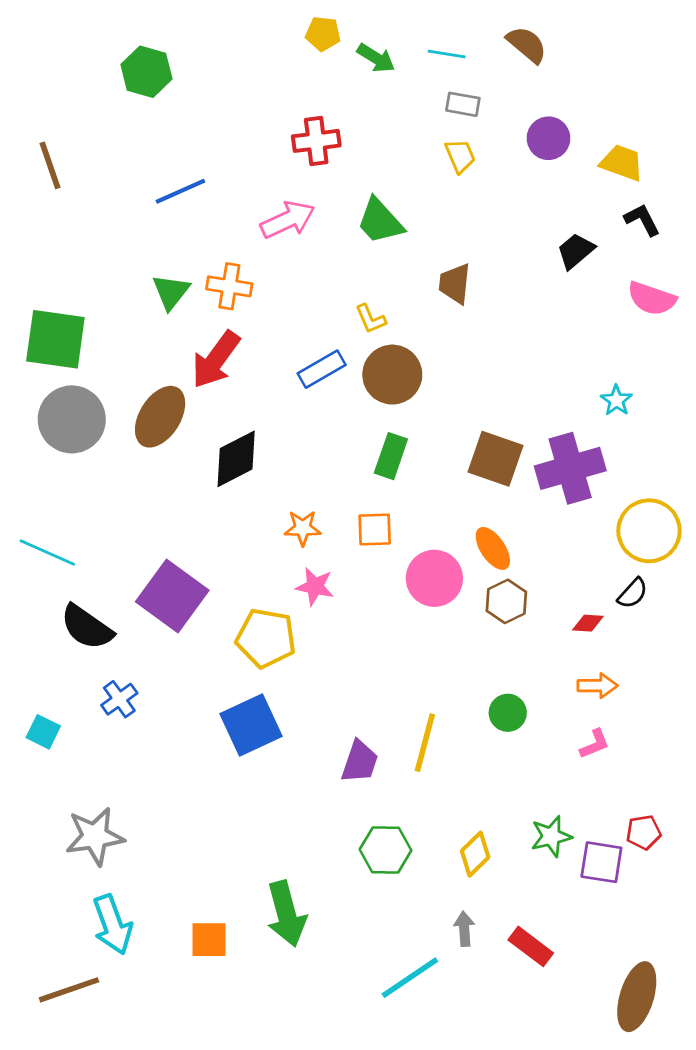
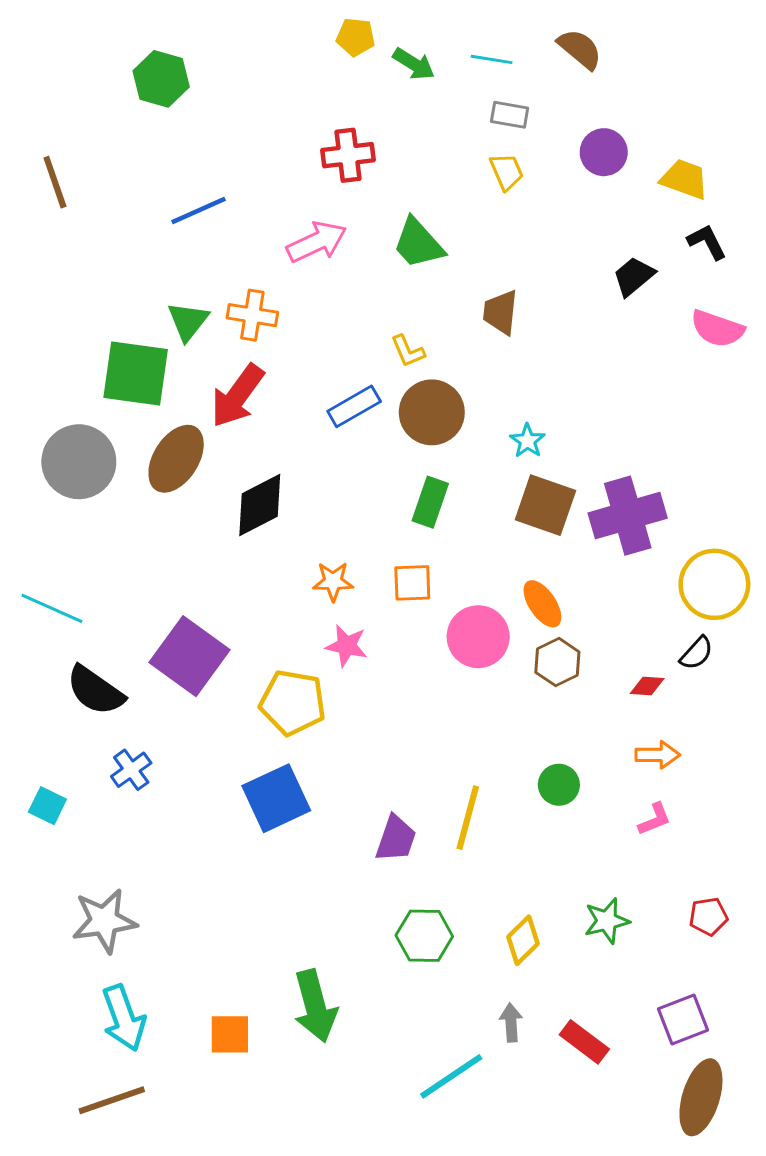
green square: (55, 339) -> (136, 374), moved
cyan star: (616, 400) -> (527, 441), moved
purple square: (601, 862) -> (683, 1020), moved, turned -30
brown line: (69, 990) -> (112, 1100), moved

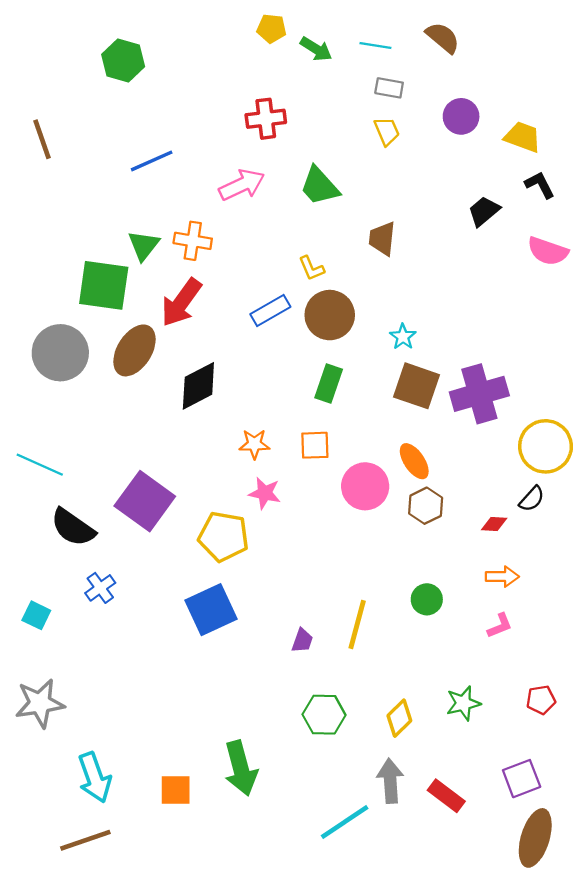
purple trapezoid: (396, 839) -> (302, 640), size x0.7
gray star: (104, 921) -> (40, 703), moved
gray arrow: (511, 1023) -> (390, 781), size x1.5

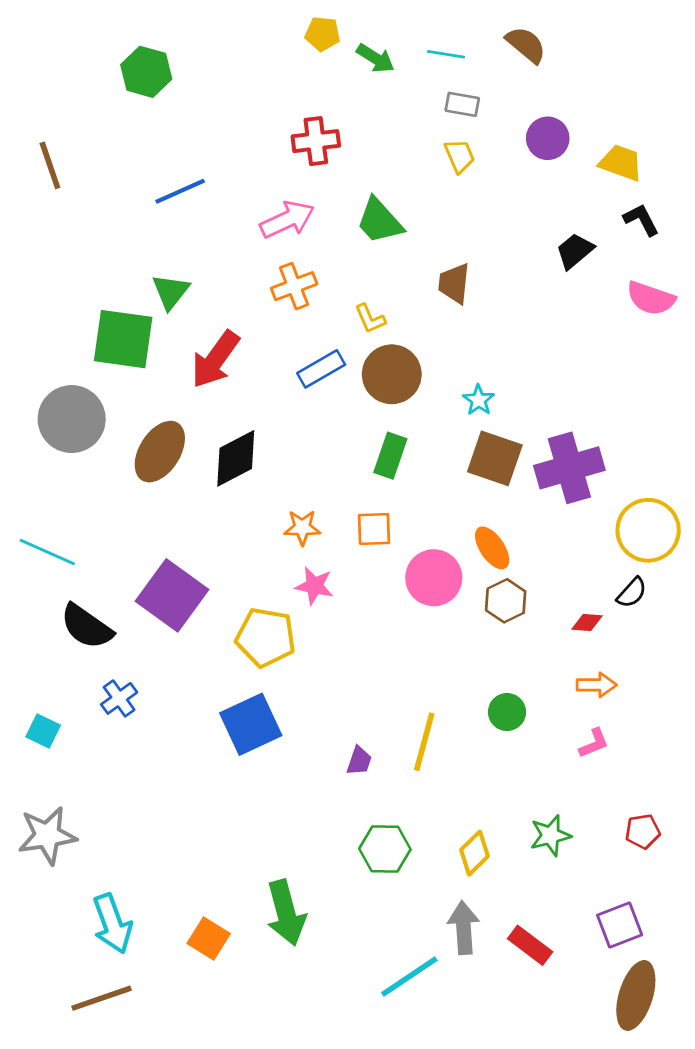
orange cross: (193, 241) -> (294, 286), moved, turned -30
brown ellipse: (135, 350) -> (160, 452), moved
orange square: (176, 790) -> (209, 939), turned 32

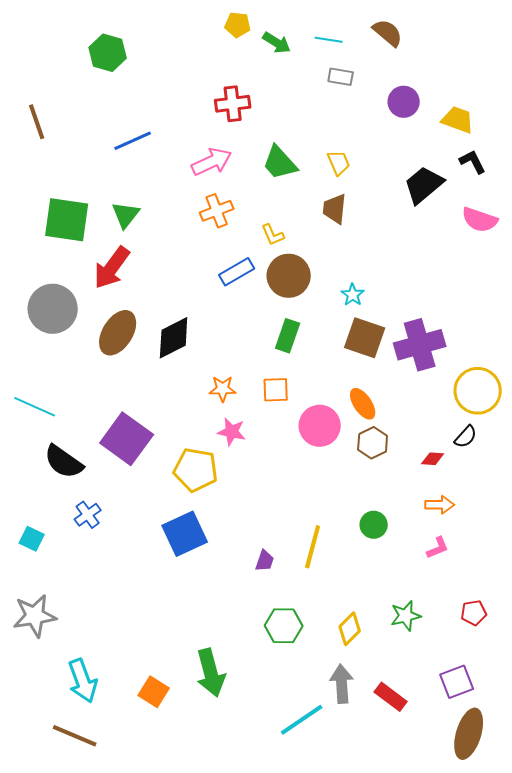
yellow trapezoid: (460, 156) -> (339, 163), moved
black trapezoid: (575, 251) -> (424, 185), size x1.4
green square: (123, 339) -> (67, 220), moved
red arrow: (215, 359) -> (112, 268), moved
brown line: (101, 998) -> (75, 736), turned 42

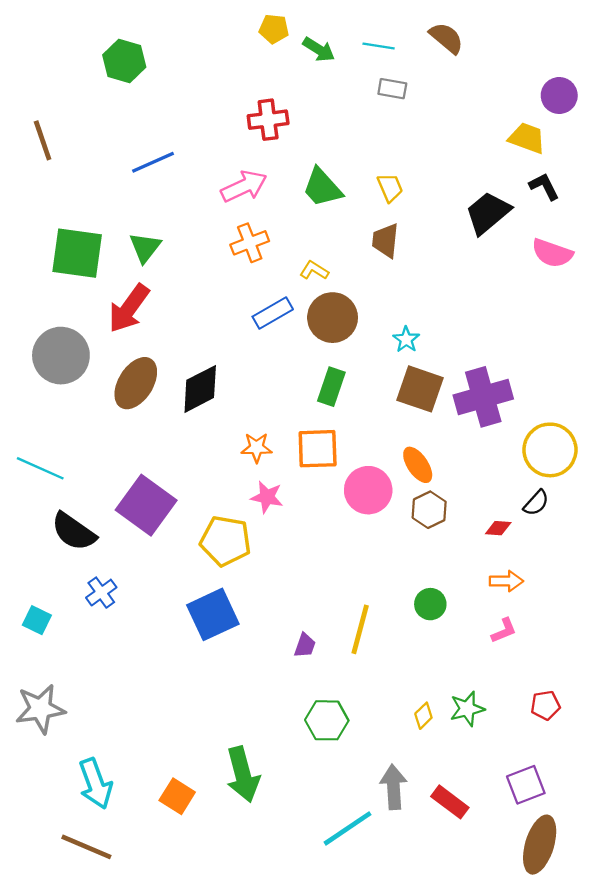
purple circle: (404, 102) -> (559, 96), moved
yellow L-shape: (273, 235) -> (314, 270), turned 145
orange square: (276, 390) -> (318, 449), size x1.4
yellow diamond: (350, 629) -> (423, 716), moved, size x0.7

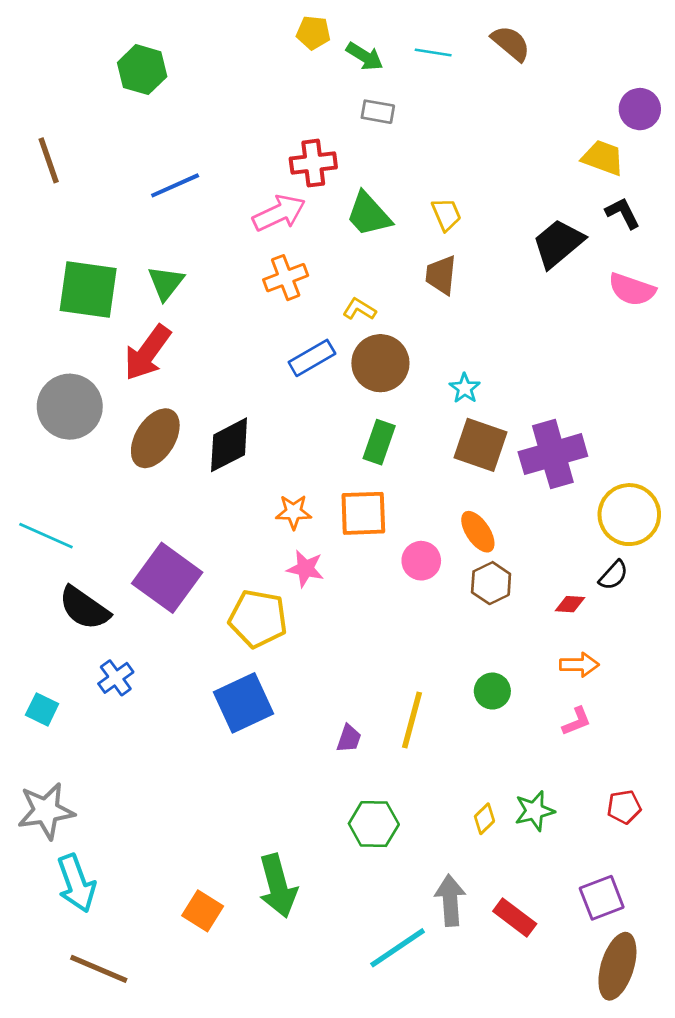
gray rectangle: (392, 89) -> (378, 112), moved
red cross: (268, 120) -> (313, 163), moved
pink circle: (368, 490) -> (421, 561), size x0.7
cyan arrow: (95, 784) -> (76, 883), moved

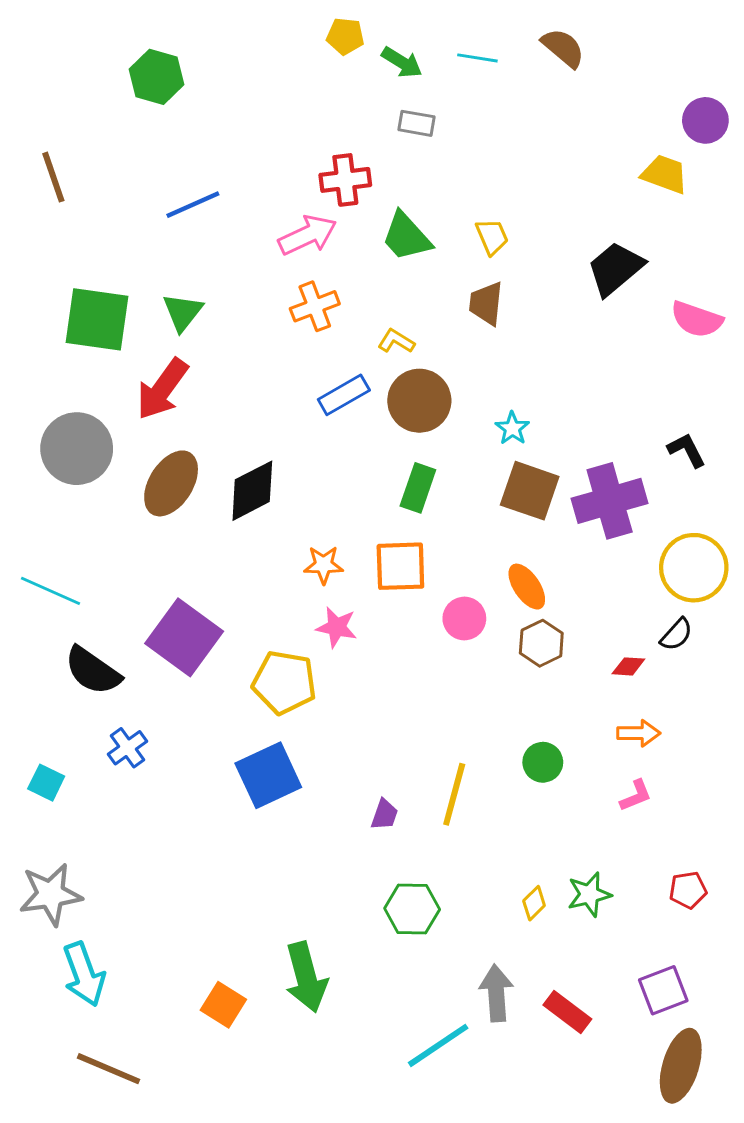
black L-shape: (623, 213) -> (687, 450), moved

